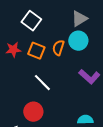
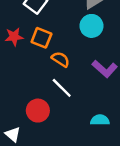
orange semicircle: (58, 48) -> (60, 59), moved, turned 105
white line: (42, 83) -> (62, 88), moved

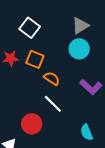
cyan semicircle: (100, 120) -> (87, 132), turned -112

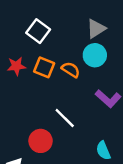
orange semicircle: (52, 78) -> (71, 70), moved

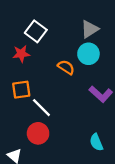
red star: (16, 66) -> (21, 54), moved
orange square: (44, 67) -> (21, 90), moved, turned -30
white line: (65, 118) -> (41, 108), moved

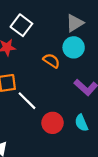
red circle: (38, 133) -> (53, 123), moved
cyan semicircle: (96, 142) -> (81, 123), moved

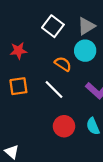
white square: (21, 25) -> (53, 26), moved
white line: (27, 101) -> (54, 90), moved

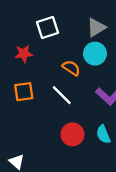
white square: (53, 26) -> (47, 28), moved, turned 35

